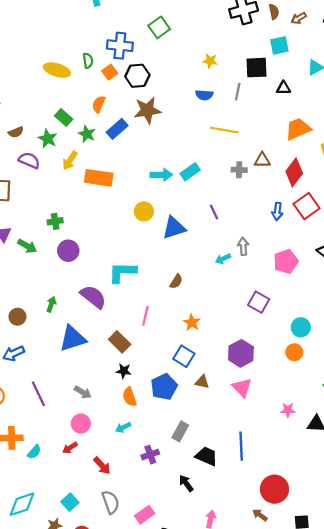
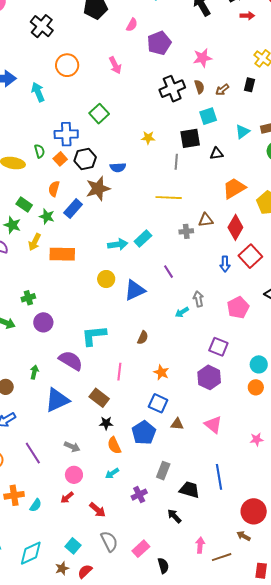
blue semicircle: (204, 95) -> (118, 167), moved
purple hexagon: (241, 353) -> (209, 377), moved

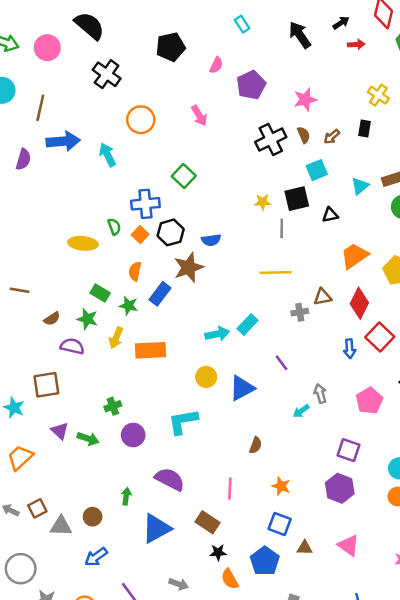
yellow star: (148, 138) -> (263, 202), moved
cyan L-shape: (94, 336) -> (183, 421), moved

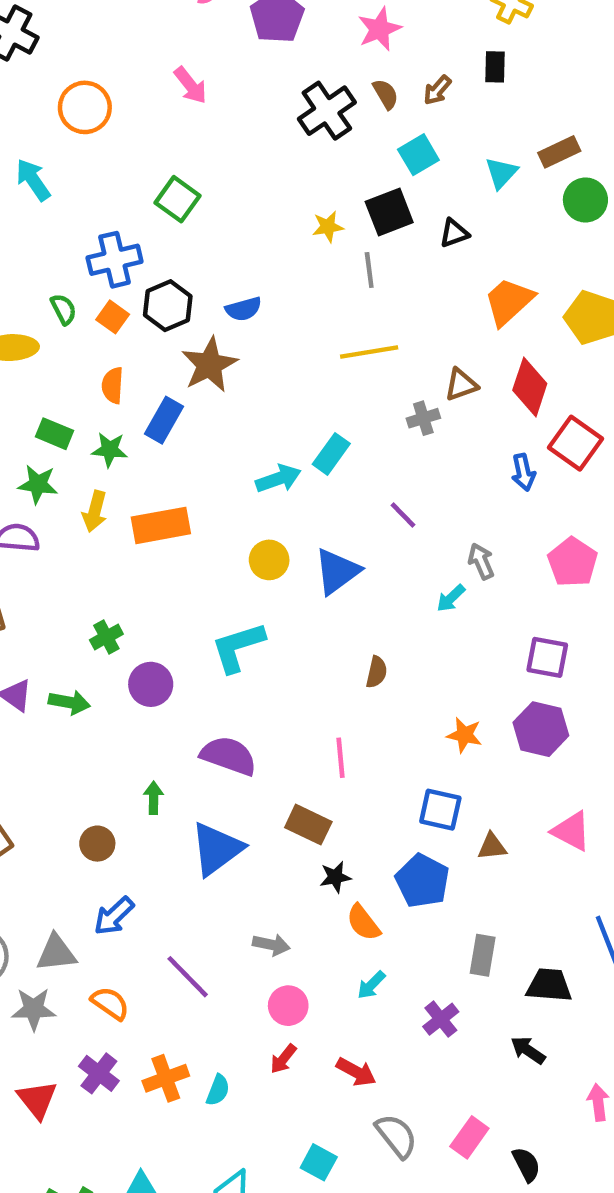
orange star: (281, 486) -> (464, 735), moved
gray triangle: (61, 526) -> (56, 953), moved

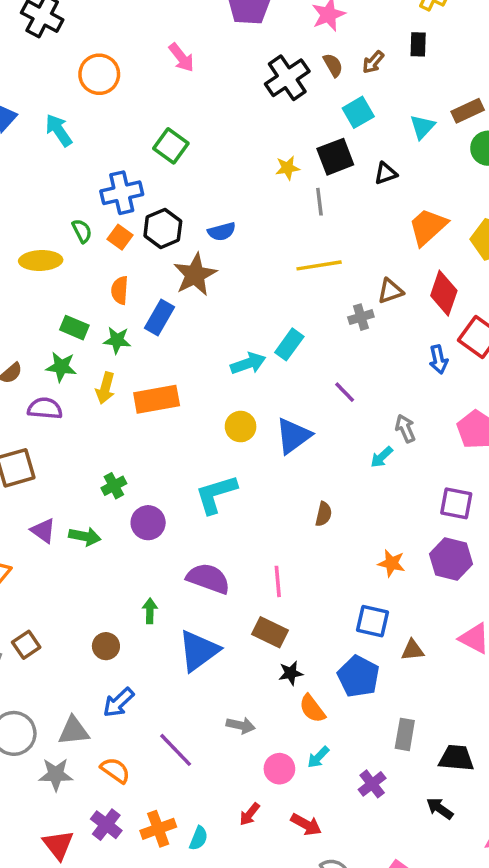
pink line: (341, 758) -> (278, 581), moved
pink circle: (288, 1006) -> (279, 769), moved

